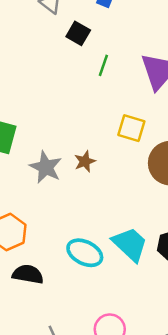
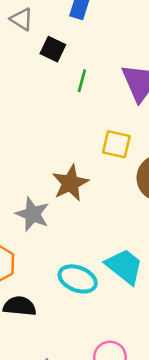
brown star: (85, 161) -> (70, 183), size x1.6
gray star: (46, 167) -> (33, 214), moved

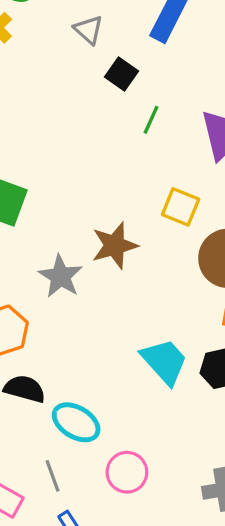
cyan ellipse: (78, 279) -> (76, 422), moved

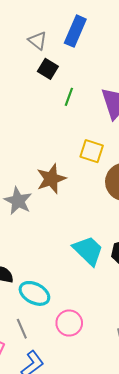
gray triangle: (89, 30) -> (38, 41), moved

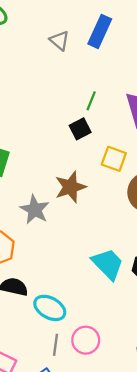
black square: (48, 69) -> (80, 129), moved, turned 30
gray line: (22, 329) -> (56, 345), moved, turned 30

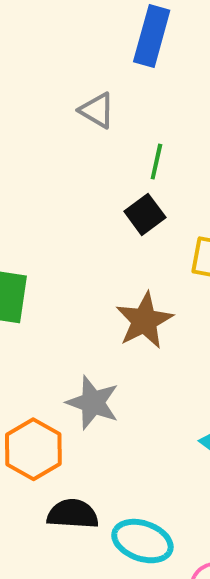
gray triangle: (60, 41) -> (97, 110), moved
gray star: (35, 210) -> (93, 403), moved

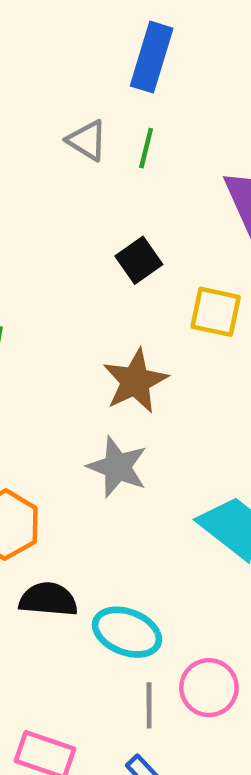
green line: (156, 162) -> (146, 148), moved
gray star: (93, 403) -> (117, 467), moved

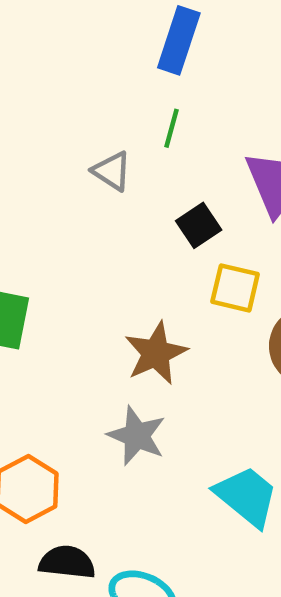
gray triangle: (87, 140) -> (112, 171), moved
black square: (139, 260) -> (199, 225), moved

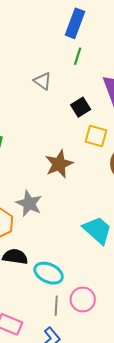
green line: (171, 128) -> (78, 56), moved
gray star: (137, 436) -> (29, 203), moved

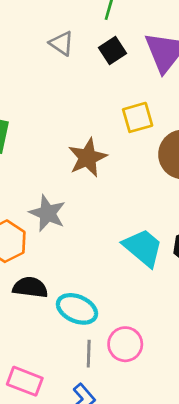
black square: (81, 107) -> (112, 51), moved
yellow square: (96, 136) -> (138, 117), turned -30

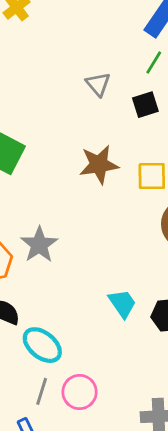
brown star: (88, 157) -> (99, 165), moved
cyan trapezoid: (143, 248) -> (122, 303), size x0.7

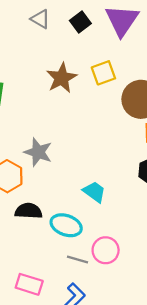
cyan trapezoid: (122, 303) -> (94, 192), moved
gray line: (42, 391) -> (78, 259), turned -72

